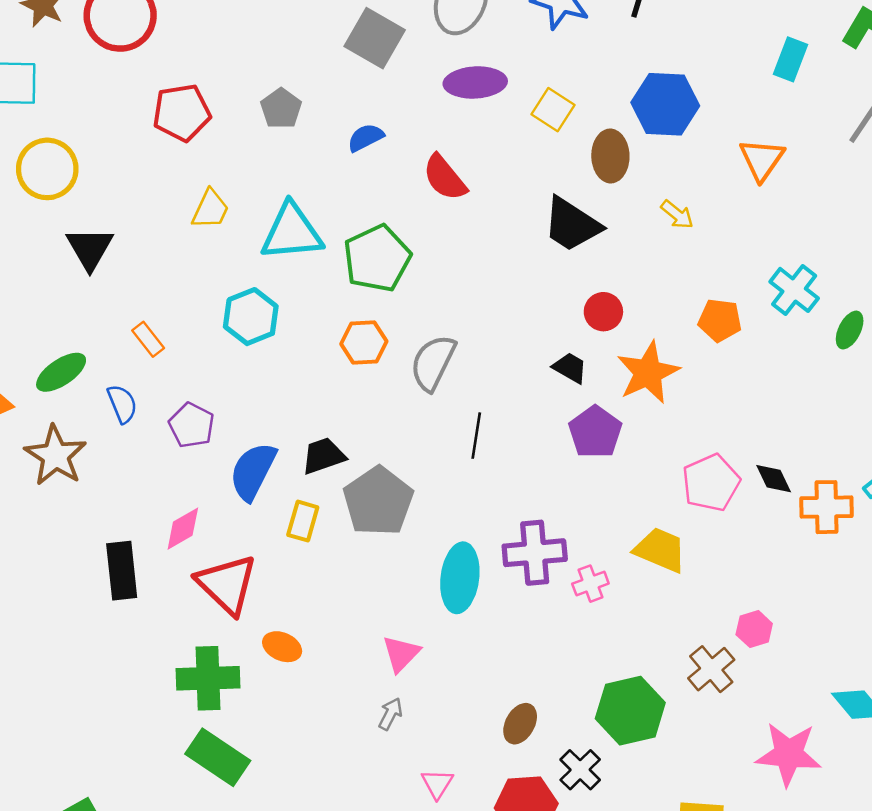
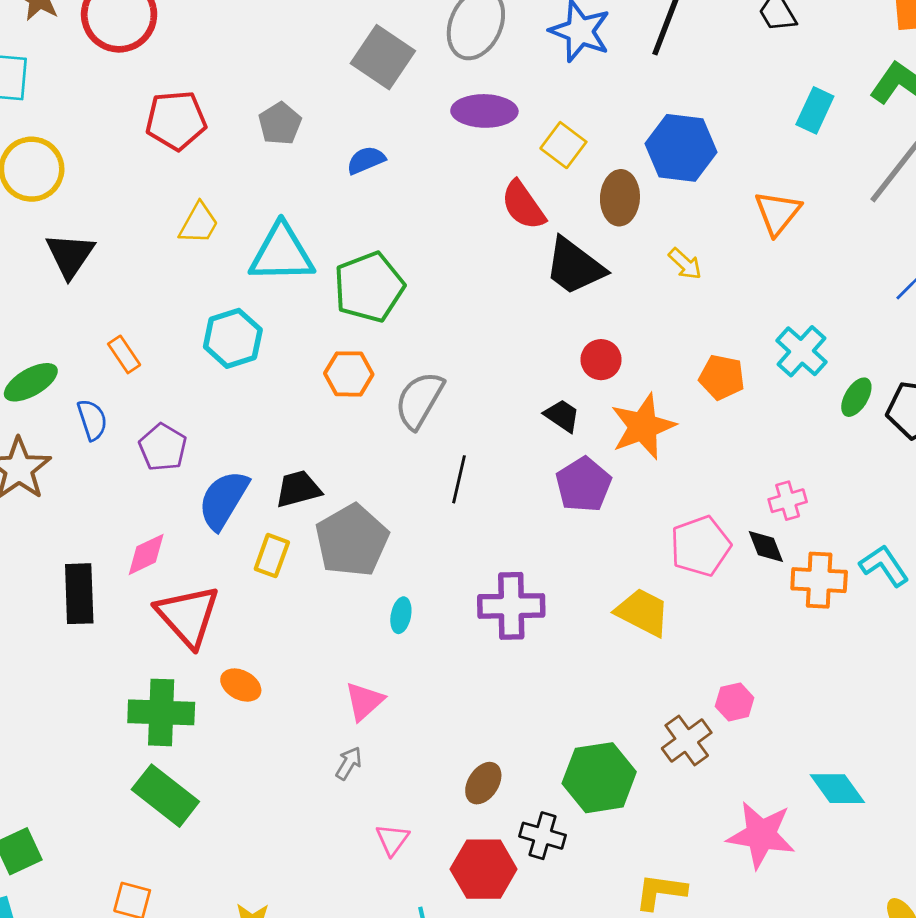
red semicircle: (445, 178) -> (523, 205), moved
cyan ellipse: (460, 578) -> (401, 615), moved, size x0.5
pink cross: (590, 584) -> (788, 501), moved
black cross: (580, 770) -> (543, 836), turned -33

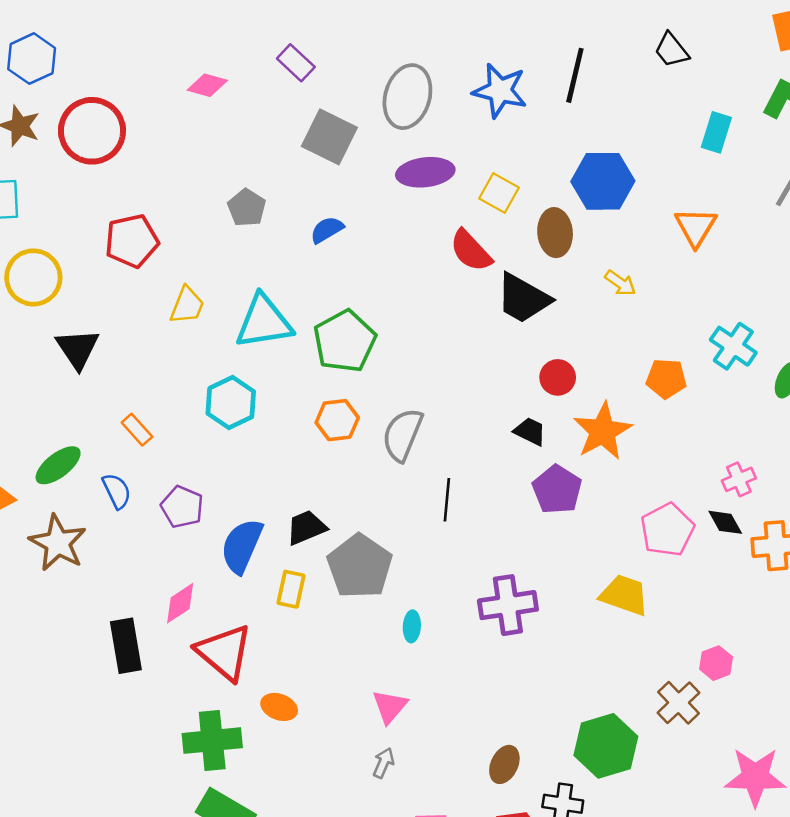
red pentagon: (176, 120) -> (132, 241), moved

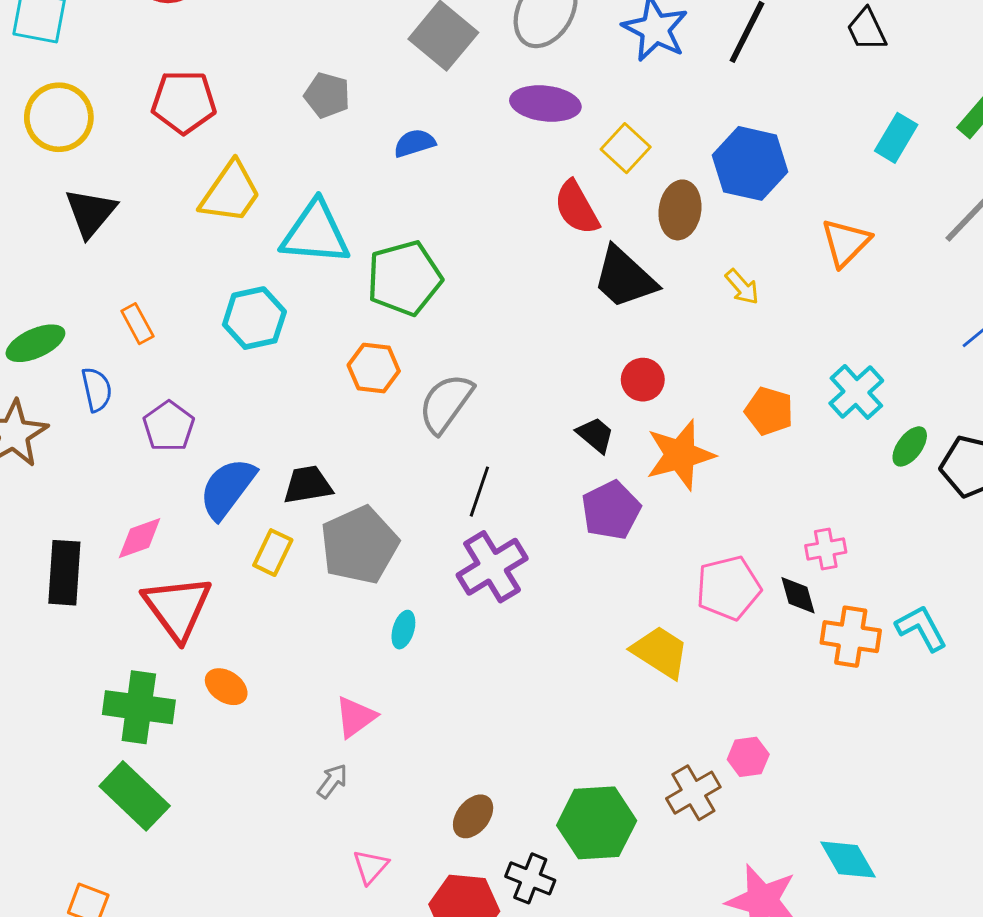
gray pentagon: (247, 208) -> (327, 95), turned -30
yellow trapezoid: (187, 305) -> (230, 193), size x1.4
purple cross: (508, 605) -> (492, 567), moved, turned -36

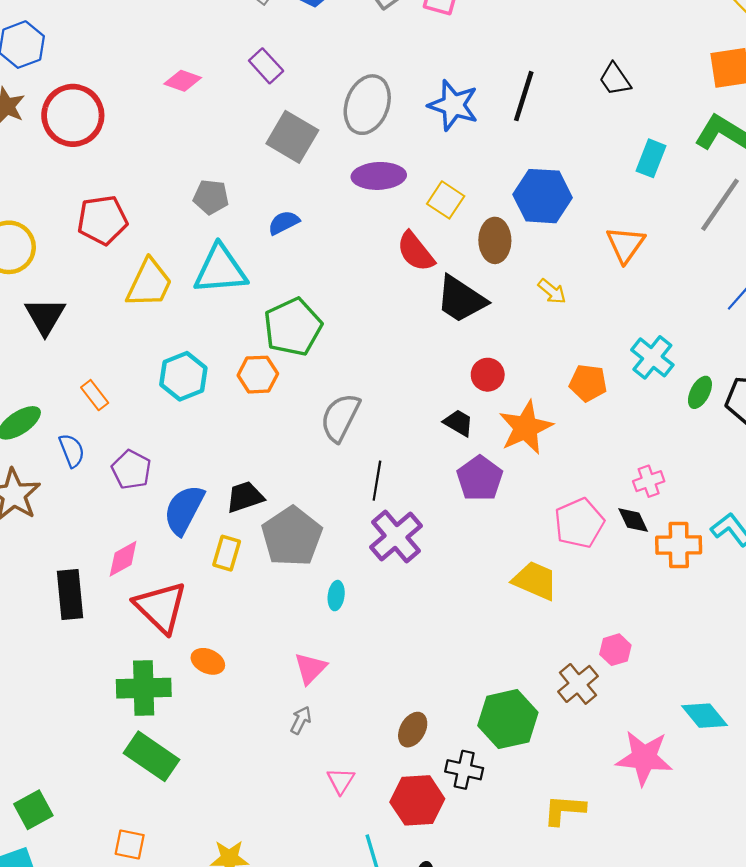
cyan triangle: (315, 233) -> (220, 270), moved
orange hexagon: (374, 368) -> (258, 375), moved

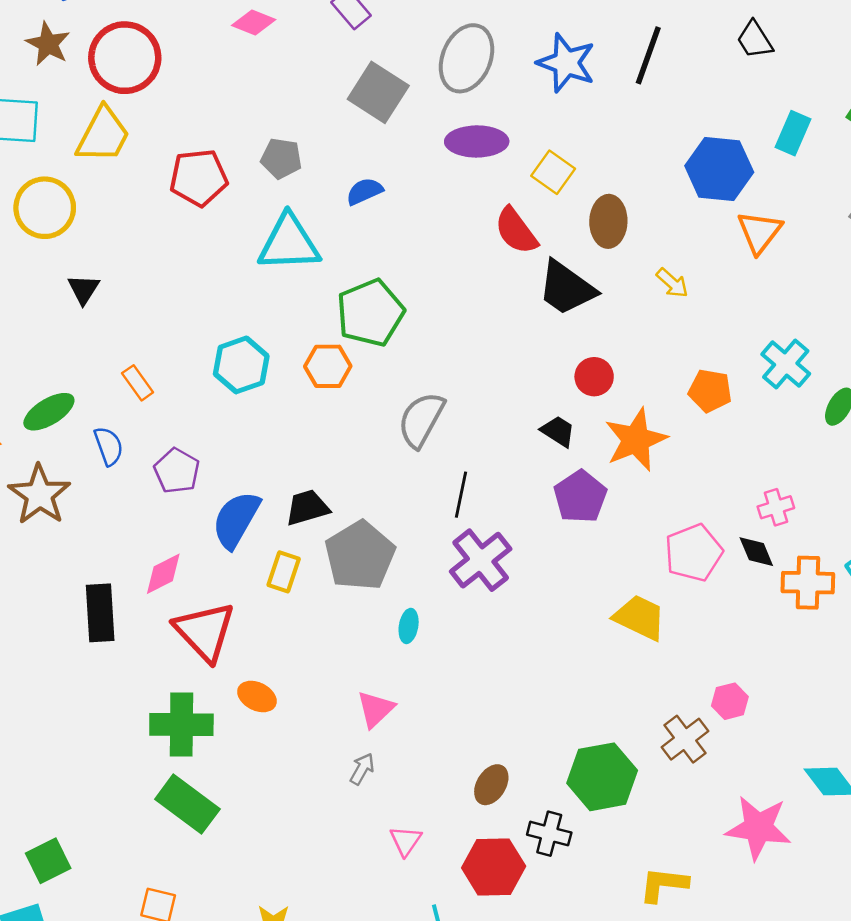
blue hexagon: (543, 196) -> (719, 169), moved
red pentagon: (102, 220) -> (199, 178), moved
yellow trapezoid: (149, 283) -> (103, 135), moved
black triangle: (45, 316) -> (84, 289), size x0.7

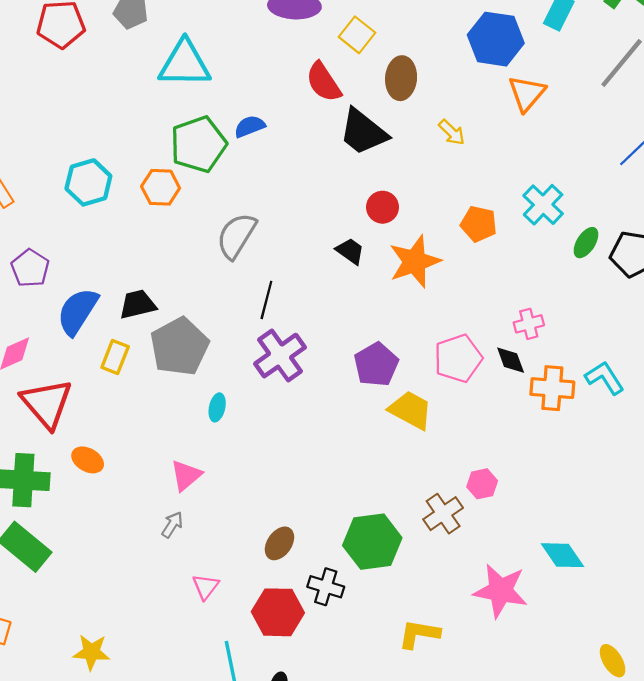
blue semicircle: (364, 191) -> (250, 126), moved
cyan triangle: (289, 243) -> (185, 64), moved
purple pentagon: (580, 497) -> (376, 365), moved

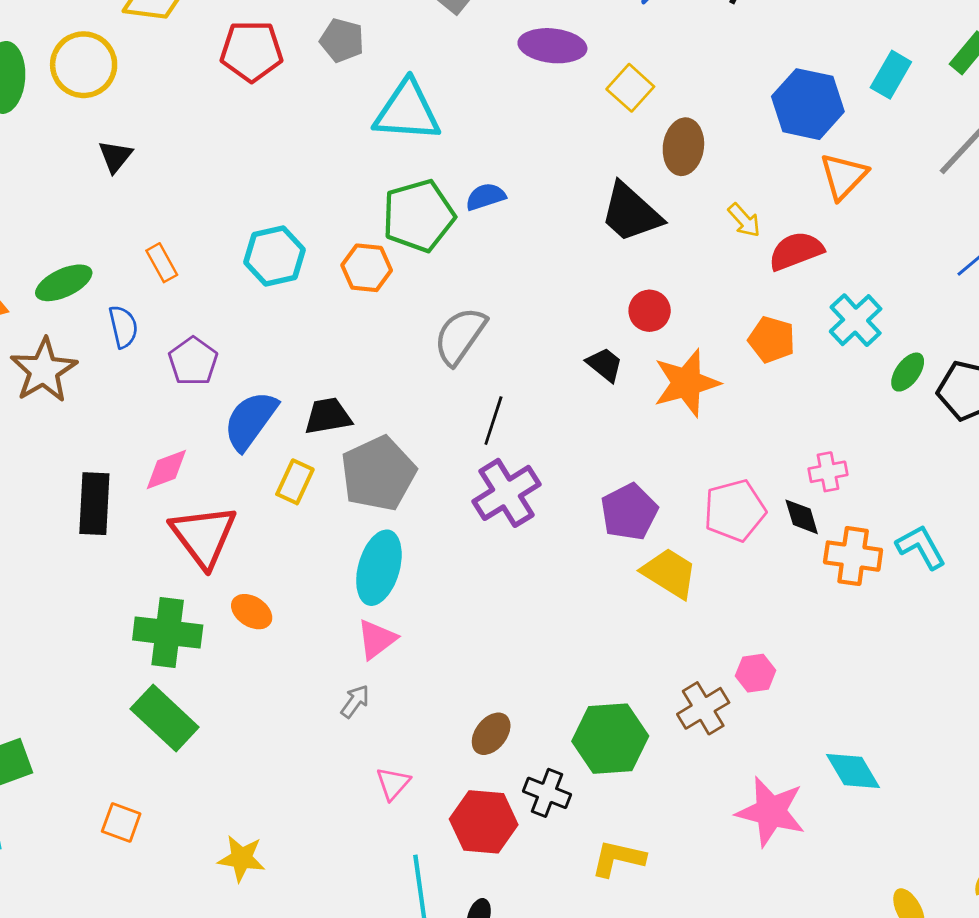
red semicircle: (324, 82) -> (796, 251), moved, turned 99
cyan ellipse: (217, 407) -> (379, 568), moved, size x2.0
yellow L-shape: (419, 634) -> (618, 858), moved

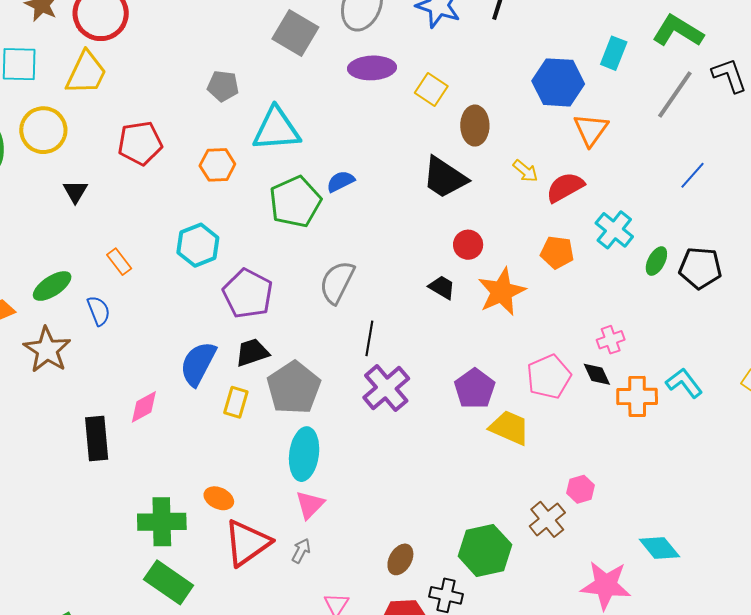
red pentagon: (252, 51) -> (140, 143), moved
orange hexagon: (367, 268) -> (217, 165), moved
purple pentagon: (193, 361) -> (248, 294), moved, size x1.4
red triangle: (204, 536) -> (247, 543), moved, turned 40

